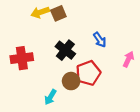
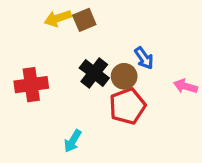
pink arrow: (128, 59) -> (185, 86), turned -98
brown circle: (71, 81) -> (124, 76), moved

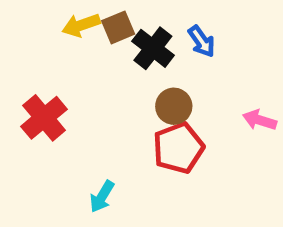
blue arrow: (144, 58) -> (202, 41), moved
black cross: (94, 73) -> (153, 48), moved
red cross: (31, 85) -> (44, 118), turned -32

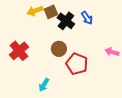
brown circle: (174, 106) -> (59, 49), moved
red pentagon: (178, 148) -> (77, 64), turned -30

